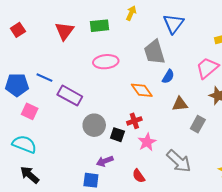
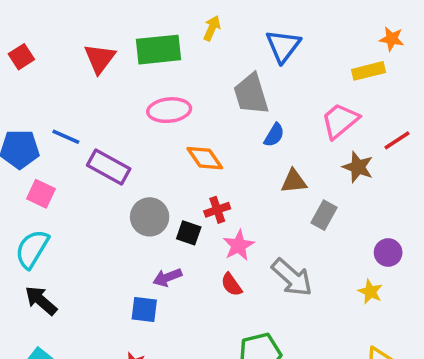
green rectangle: (99, 26) -> (158, 50), size x1.4
orange diamond: (142, 90) -> (205, 158), moved
cyan semicircle: (24, 144) -> (32, 249), turned -80
red semicircle: (139, 176) -> (231, 285), moved

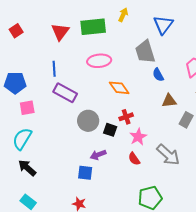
blue semicircle: (274, 135) -> (158, 75), turned 120
blue line: (66, 137) -> (54, 69), moved, turned 63
pink square: (41, 194) -> (27, 108), turned -35

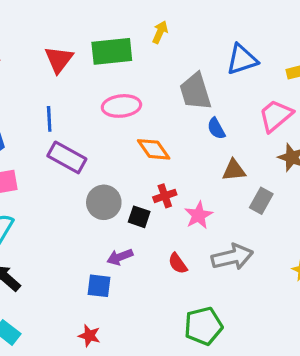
blue triangle: (163, 25) -> (242, 59), moved, turned 35
pink star: (138, 137) -> (199, 215), moved
gray arrow: (168, 155) -> (232, 257), turned -55

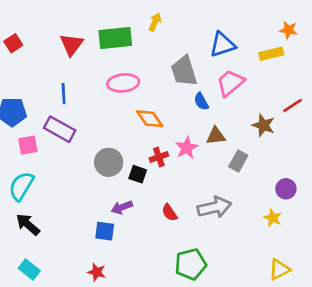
pink trapezoid: (276, 116) -> (230, 83), moved
purple rectangle: (67, 157) -> (60, 129), moved
pink star: (199, 215) -> (187, 148), moved

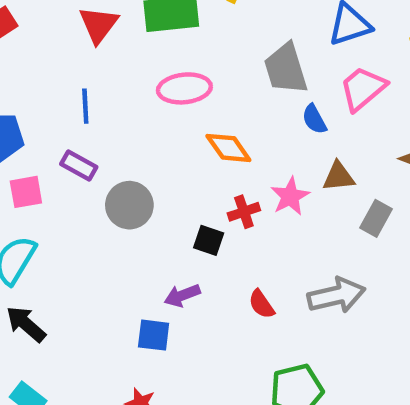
purple rectangle: (60, 129) -> (79, 166), size x0.7
gray circle: (109, 162) -> (129, 205), moved

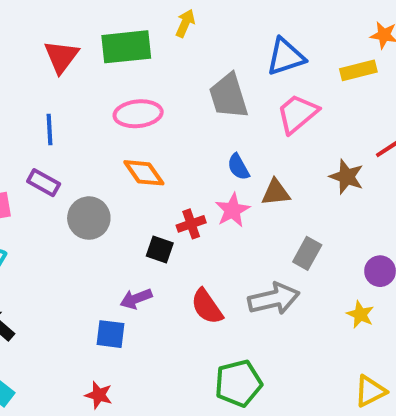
blue semicircle: (314, 119) -> (238, 167), moved
orange diamond: (228, 148) -> (144, 173), moved
gray rectangle: (376, 218) -> (307, 253), moved
red semicircle: (262, 304) -> (207, 307), size x1.4

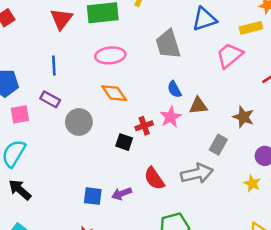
pink trapezoid: (297, 114) -> (230, 55), moved
brown star: (347, 177) -> (243, 117), moved
purple arrow: (136, 299) -> (122, 194), moved

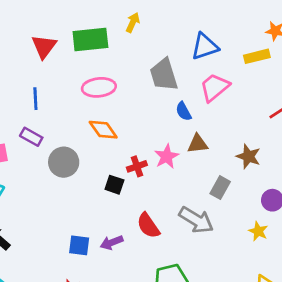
pink trapezoid: (230, 55) -> (215, 87), moved
blue semicircle: (174, 89) -> (184, 111), moved
gray arrow: (197, 173) -> (196, 220), turned 44

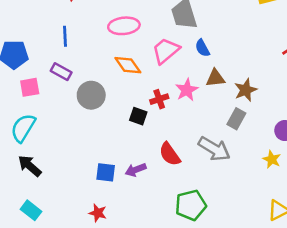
pink trapezoid: (215, 87) -> (166, 51), moved
brown star: (248, 156) -> (246, 90), moved, turned 30

